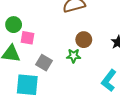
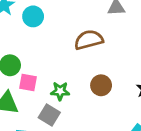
green star: (74, 56) -> (60, 91), moved

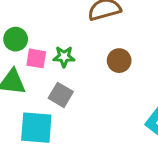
green star: (60, 91) -> (64, 57), moved

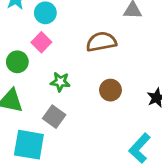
pink square: (36, 58) -> (41, 42), moved, turned 30

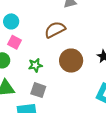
brown circle: (110, 90) -> (71, 61), size x1.5

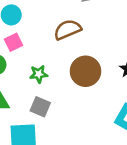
pink square: (14, 42) -> (14, 42), turned 32

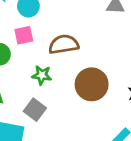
brown semicircle: (67, 30) -> (64, 44), moved

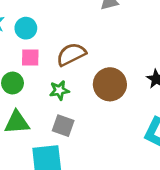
pink square: (24, 35) -> (30, 58), turned 30

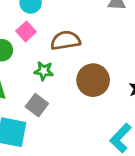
pink square: (30, 58) -> (26, 31), turned 30

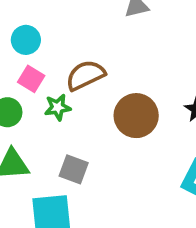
green star: (44, 71) -> (58, 107), moved

